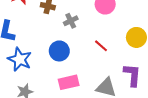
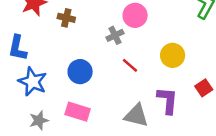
gray cross: (71, 21) -> (115, 35), moved
pink rectangle: (69, 82) -> (78, 112), moved, turned 30

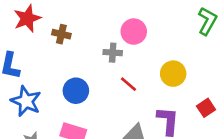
gray cross: (115, 35) -> (113, 53), turned 30

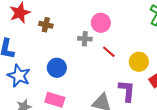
yellow circle: (173, 74) -> (139, 62), moved
red line: (128, 84) -> (109, 52), moved

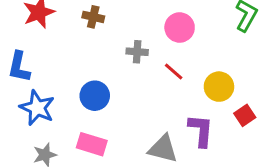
pink circle: (101, 23) -> (180, 27), moved
brown cross: (46, 25) -> (93, 17), moved

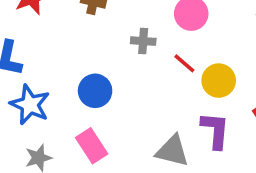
yellow circle: (219, 87) -> (219, 81), moved
pink rectangle: (92, 144) -> (92, 146), turned 40

